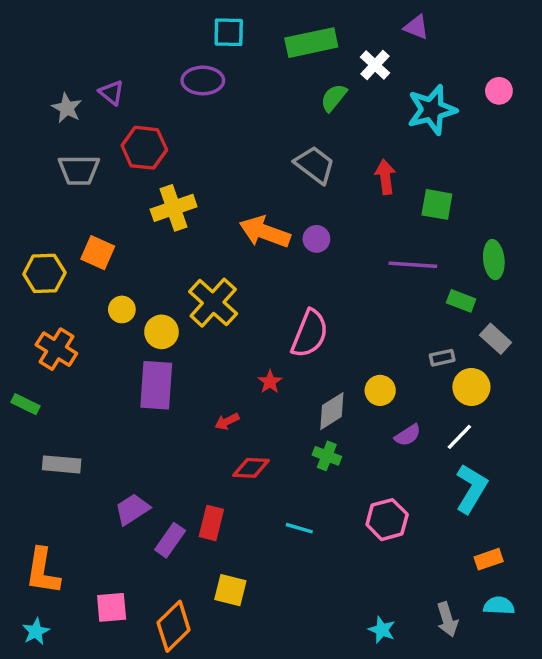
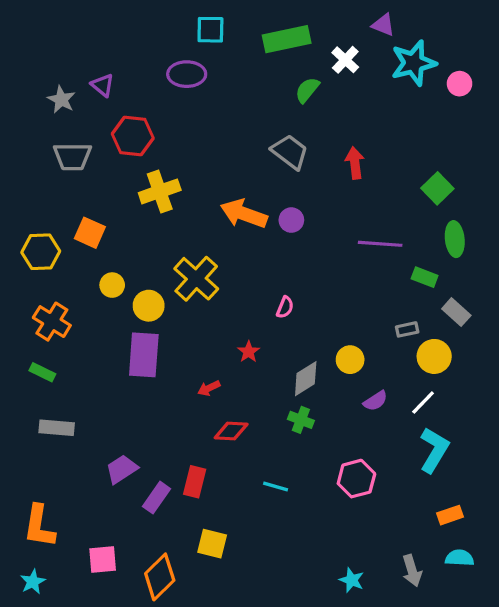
cyan star: (432, 110) -> (414, 63), moved
green square: (437, 204) -> (437, 188), moved, turned 36
pink semicircle: (310, 334) -> (285, 307), size x0.5
green rectangle: (25, 404) -> (42, 372), moved

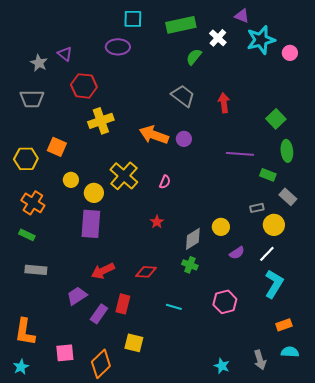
gray trapezoid: (72, 157) -> (32, 99), moved
pink semicircle: (285, 307) -> (165, 182), moved
red arrow: (209, 388) -> (103, 271), moved, size x1.6

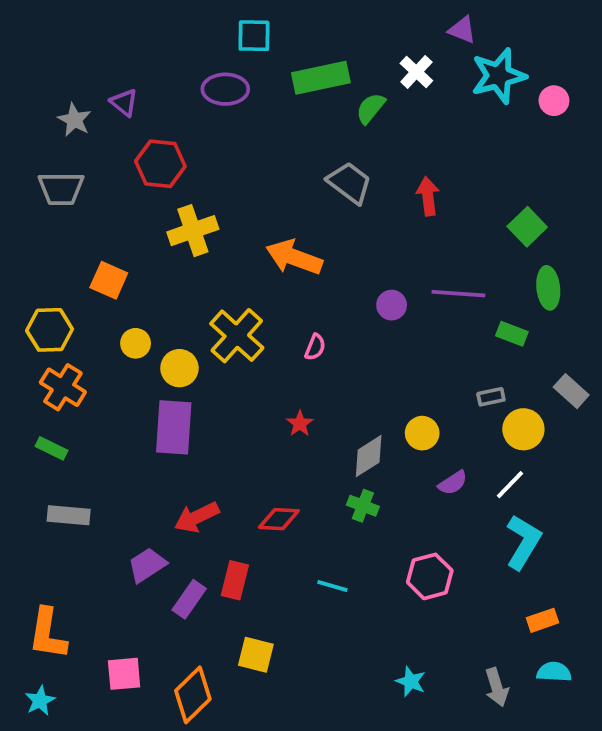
green rectangle: (181, 25) -> (321, 78), moved
purple circle: (184, 139) -> (392, 305), moved
yellow hexagon: (26, 159) -> (50, 330), moved
gray rectangle: (288, 197) -> (571, 391), moved
cyan star: (222, 366) -> (411, 681), moved

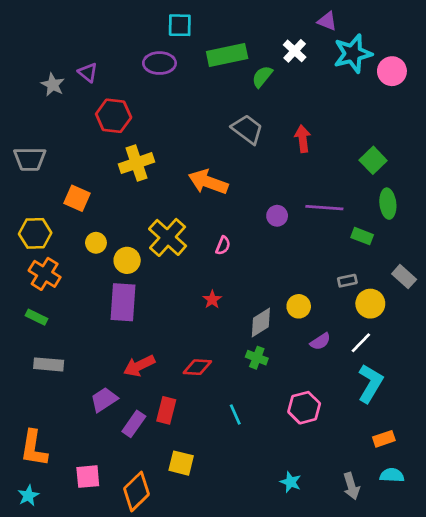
pink circle: (554, 101) -> (392, 71), size x1.4
gray trapezoid: (61, 189) -> (30, 159), moved
cyan line: (332, 586) -> (235, 414), turned 50

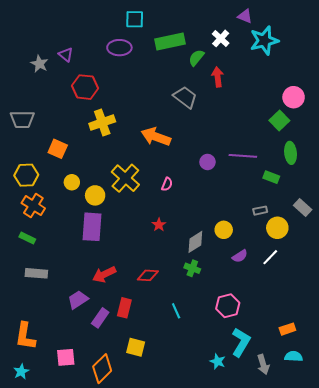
pink circle: (392, 71) -> (294, 97), moved
red arrow: (303, 139) -> (218, 77), moved
cyan L-shape: (370, 383) -> (241, 342), moved

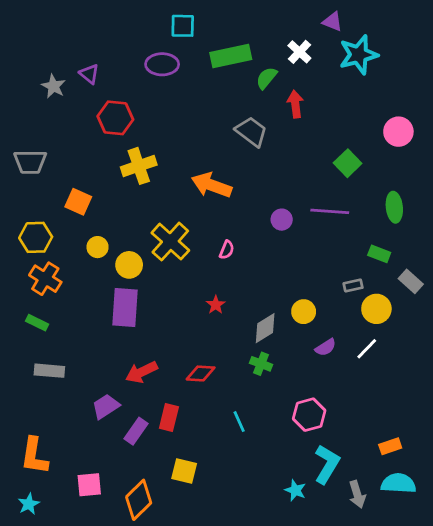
green square: (279, 120) -> (348, 163), moved
green rectangle: (271, 177) -> (379, 254), moved
cyan semicircle: (294, 356) -> (398, 483), size x1.4

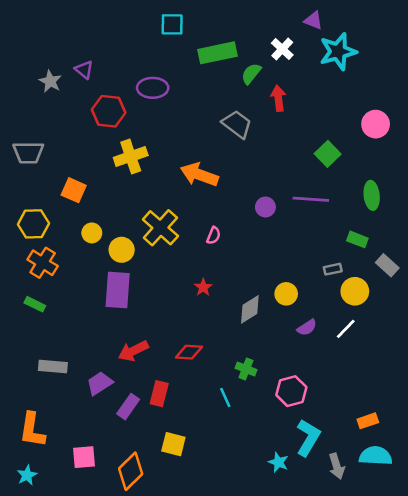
purple ellipse: (162, 64) -> (153, 88), moved
green cross: (261, 364) -> (246, 369), moved
gray rectangle: (49, 371) -> (53, 366), moved

